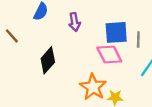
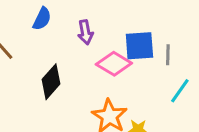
pink diamond: (109, 55) -> (114, 64), moved, turned -32

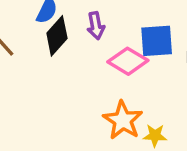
black diamond: (51, 82) -> (57, 36), moved

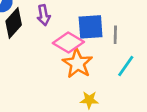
orange star: (123, 120) -> (78, 63), moved

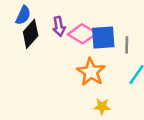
pink diamond: (68, 43) -> (82, 34), moved

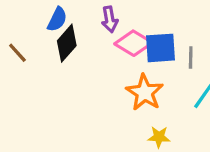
purple arrow: (59, 26) -> (110, 19), moved

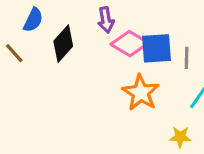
blue semicircle: (57, 19) -> (33, 20), moved
yellow star: (159, 137) -> (180, 137), moved

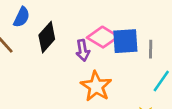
purple arrow: (106, 20) -> (83, 50), moved
orange star: (141, 93) -> (96, 86), moved

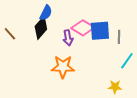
blue semicircle: (22, 17) -> (46, 13), moved
orange star: (96, 86) -> (63, 67), moved, turned -30

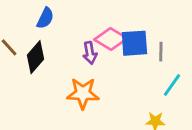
blue semicircle: (46, 13) -> (45, 18), moved
black diamond: (41, 28) -> (36, 57), moved

